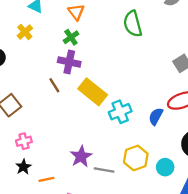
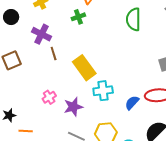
purple cross: (69, 62) -> (41, 34), moved
pink cross: (24, 141) -> (49, 97), moved, turned -32
purple star: (81, 156) -> (73, 107), moved

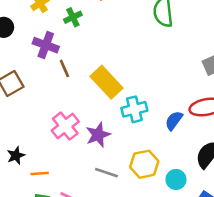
green cross: (78, 17) -> (73, 17), moved
pink cross: (49, 97) -> (65, 126), size x1.5

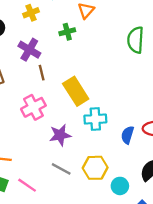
green cross: (73, 17) -> (67, 32), moved
blue semicircle: (174, 121) -> (127, 135), turned -30
pink cross: (65, 126) -> (33, 107), moved

